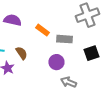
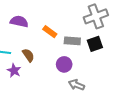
black square: (91, 53) -> (95, 44), moved

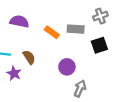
gray cross: (96, 16) -> (100, 16), size x0.6
gray rectangle: (72, 41) -> (76, 29), moved
gray arrow: (76, 85) -> (80, 88), turned 91

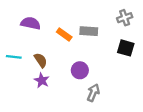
gray cross: (100, 16) -> (125, 18), moved
black square: (99, 45) -> (126, 48), moved, turned 35
purple star: (14, 73) -> (42, 80), moved

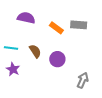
purple circle: (80, 70) -> (57, 59), moved
purple star: (42, 80) -> (13, 69), moved

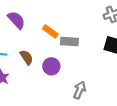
purple semicircle: (26, 18) -> (16, 20), turned 36
gray rectangle: (79, 25) -> (69, 41), moved

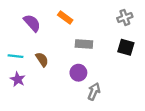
orange rectangle: (50, 31) -> (65, 17), moved
purple circle: (51, 66) -> (78, 73), moved

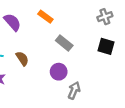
gray rectangle: (84, 44) -> (64, 43), turned 35

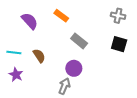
gray cross: (105, 17) -> (118, 16), turned 32
gray arrow: (74, 90) -> (64, 86), moved

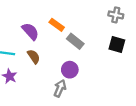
orange rectangle: (61, 16) -> (57, 25), moved
purple semicircle: (30, 21) -> (30, 31), moved

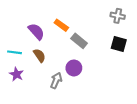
gray arrow: (60, 88) -> (56, 81), moved

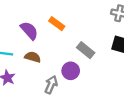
gray rectangle: (79, 41) -> (86, 50), moved
brown semicircle: (39, 55) -> (33, 57), turned -40

